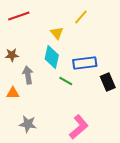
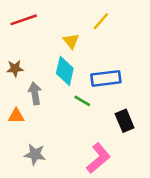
black rectangle: (108, 82) -> (125, 121), moved

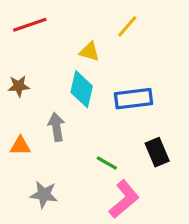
yellow triangle: (71, 41) -> (89, 51), turned -35
gray arrow: (35, 93) -> (56, 127), moved
green line: (82, 101) -> (107, 163), moved

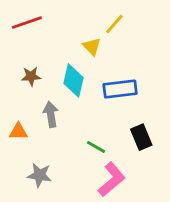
yellow triangle: (89, 51) -> (92, 47), moved, turned 30
brown star: (19, 86) -> (31, 76), moved

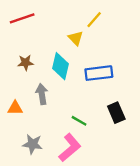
pink L-shape: (112, 179) -> (70, 148), moved

